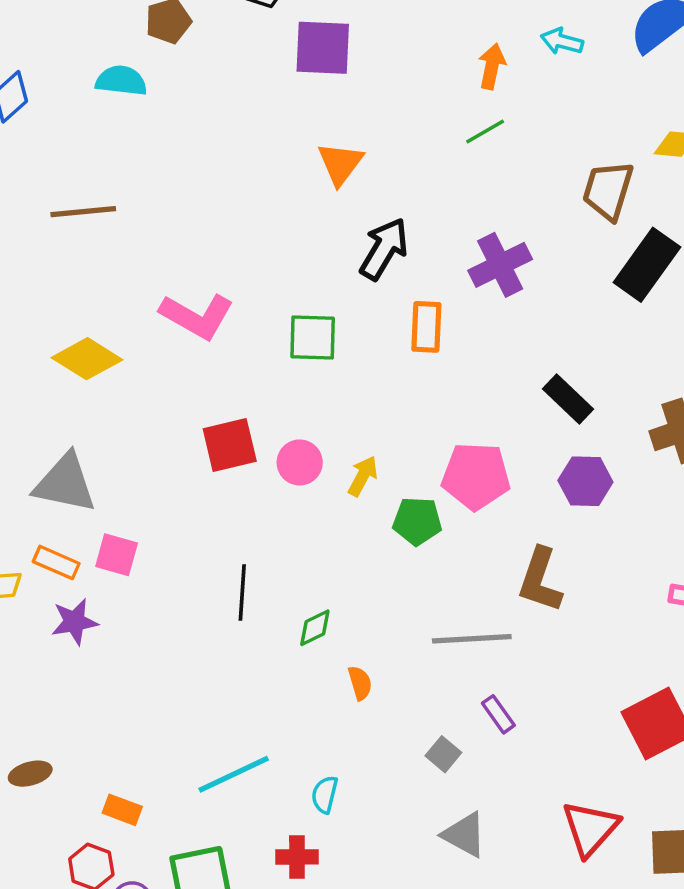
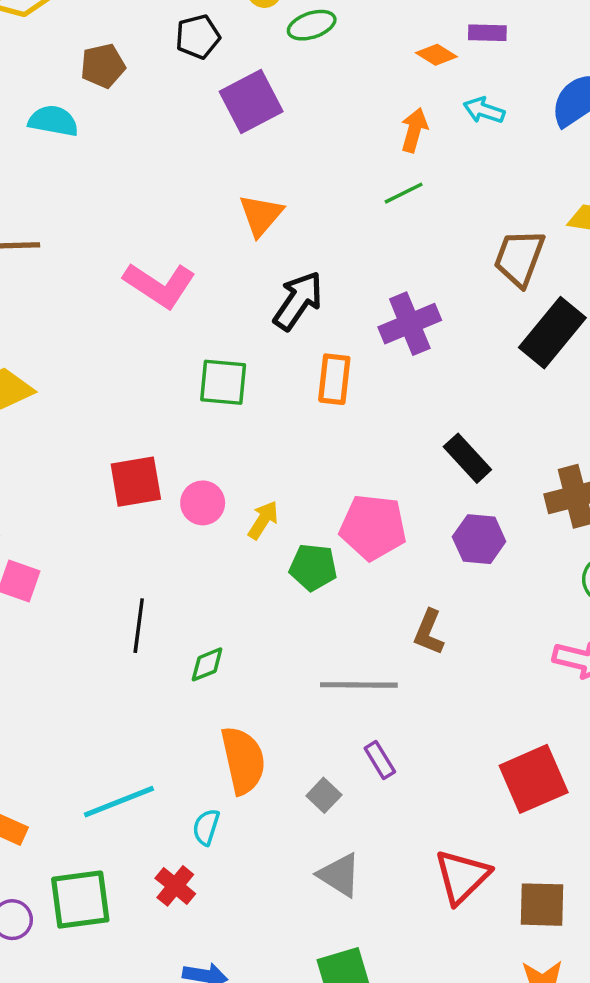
purple square: (323, 48) -> (251, 101), turned -34
pink L-shape: (197, 316) -> (160, 285), moved
brown L-shape: (540, 580) -> (429, 632), size x0.7
orange semicircle: (360, 683) -> (243, 760), moved, size x2.0
red cross: (297, 857) -> (175, 886), turned 36

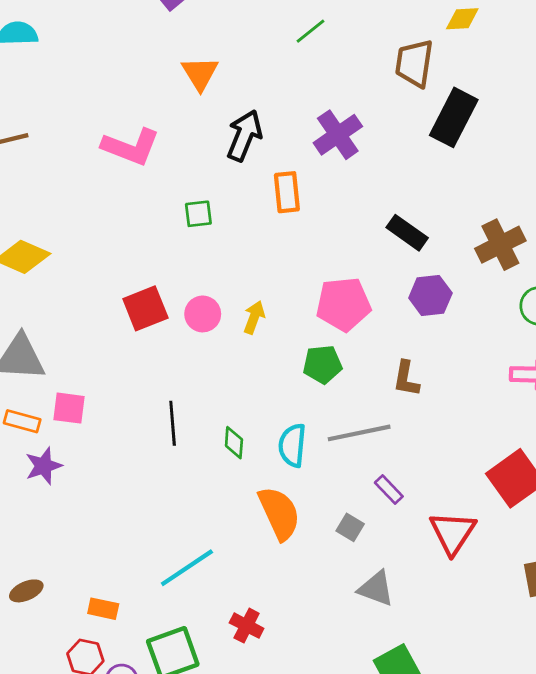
green square: (223, 382) -> (198, 214), size x0.7
green pentagon: (313, 567) -> (323, 364), moved
green diamond: (207, 664) -> (234, 443), turned -52
cyan semicircle: (206, 827) -> (292, 445), moved, size x1.4
red triangle: (462, 877) -> (453, 533), moved

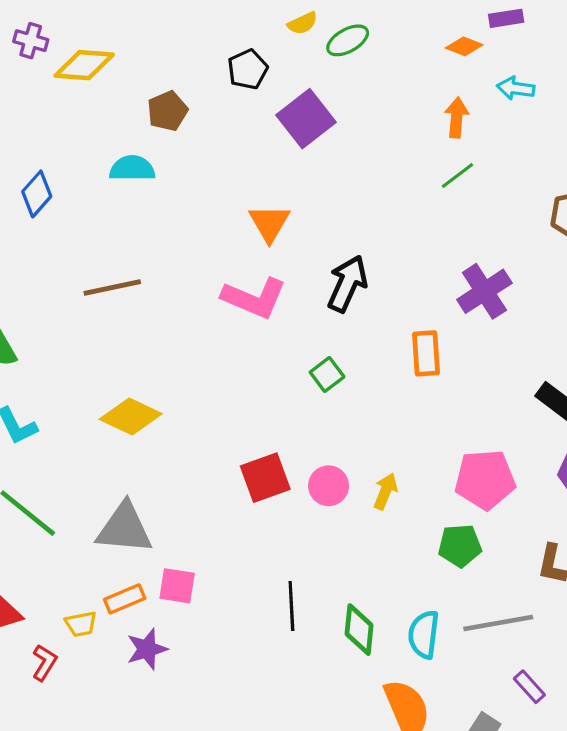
orange triangle: (200, 73) -> (269, 223), moved
black arrow: (244, 136) -> (347, 284), moved
green square: (198, 214) -> (327, 374), turned -32
orange rectangle: (22, 421) -> (125, 599), turned -40
green diamond: (234, 443) -> (359, 630), size x1.4

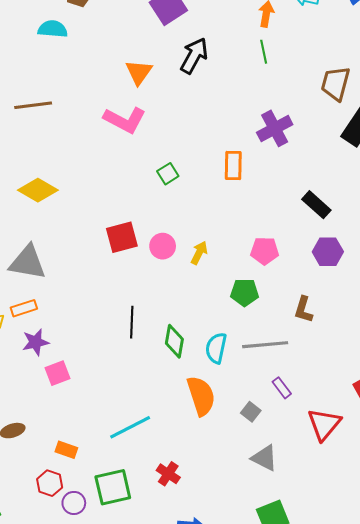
green line: (457, 176) -> (264, 52), turned -70
black arrow: (347, 284) -> (194, 56), moved
pink pentagon: (485, 480) -> (265, 251), size x0.7
pink square: (177, 586) -> (57, 373), moved, turned -35

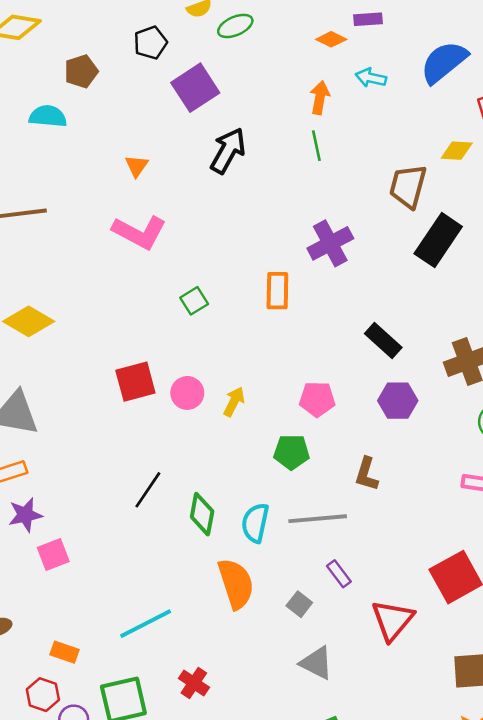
orange triangle: (139, 72) -> (137, 166), moved, size x0.7
black line: (132, 322) -> (148, 490), turned 32

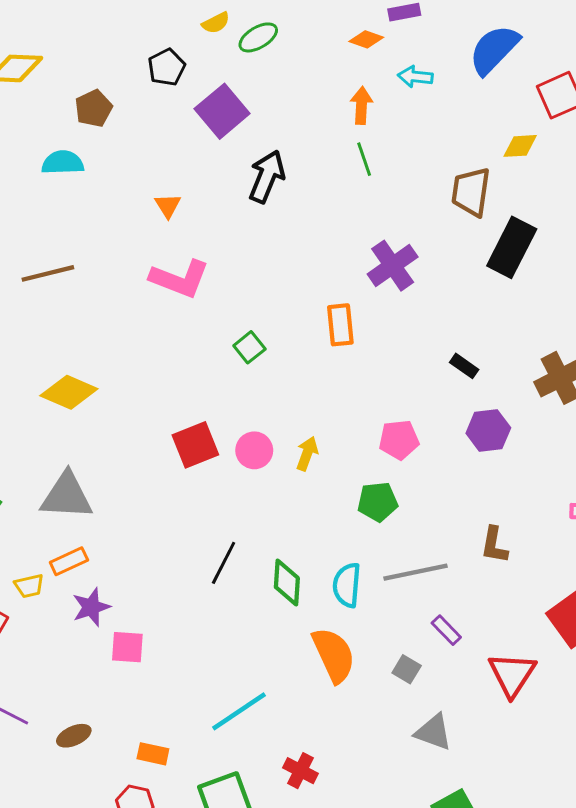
black rectangle: (383, 341) -> (464, 366), size x0.7
brown L-shape: (367, 474) -> (494, 545), moved
pink square: (53, 554) -> (127, 647), turned 32

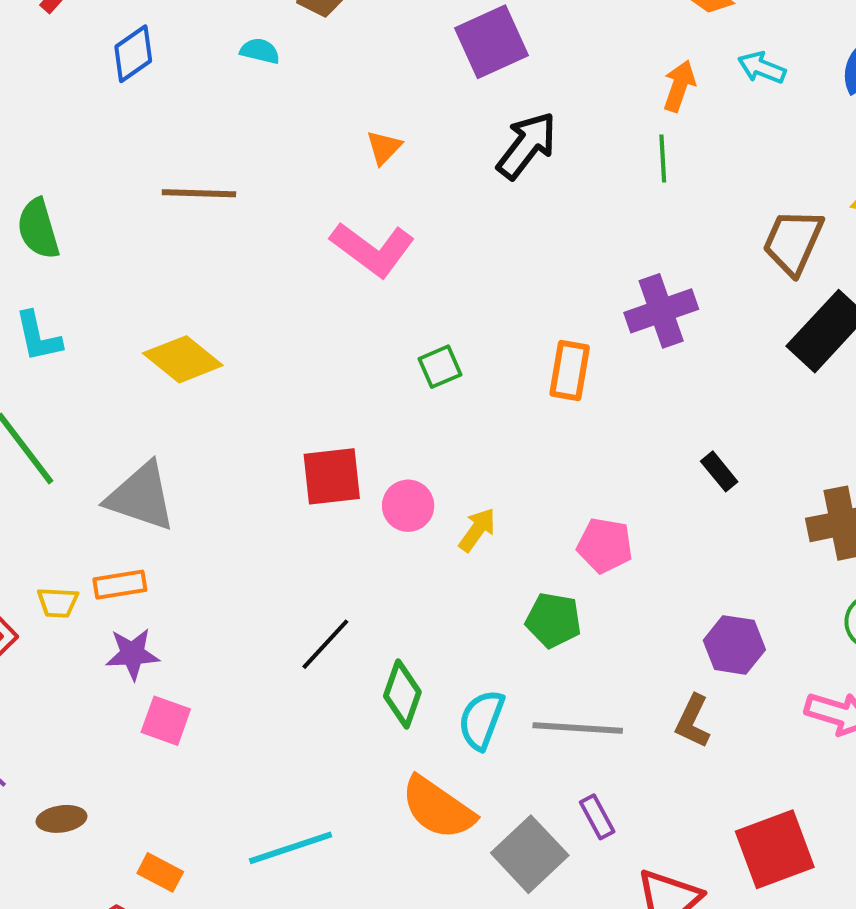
cyan semicircle: (63, 163) -> (260, 51), size x0.7
purple hexagon: (488, 431) -> (734, 645), moved
orange semicircle: (334, 655) -> (438, 808), turned 134
gray square: (407, 669) -> (530, 854), size x1.8

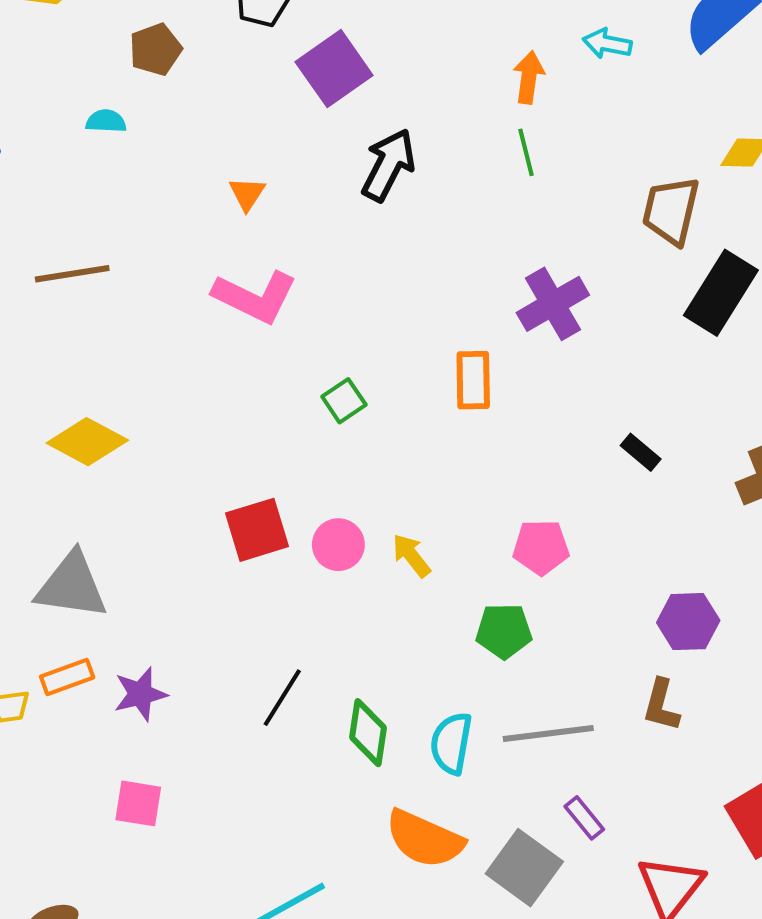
yellow arrow: (477, 530) -> (411, 556), turned -63
purple star: (132, 654) -> (140, 694), moved

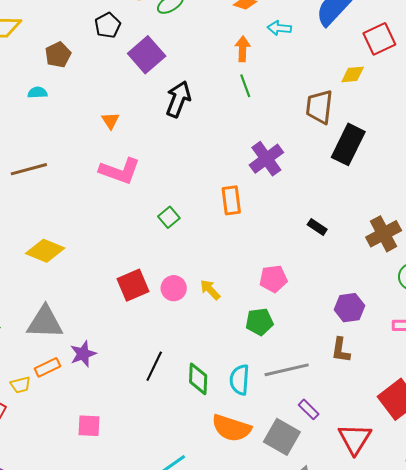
purple star: (140, 694) -> (83, 354), moved

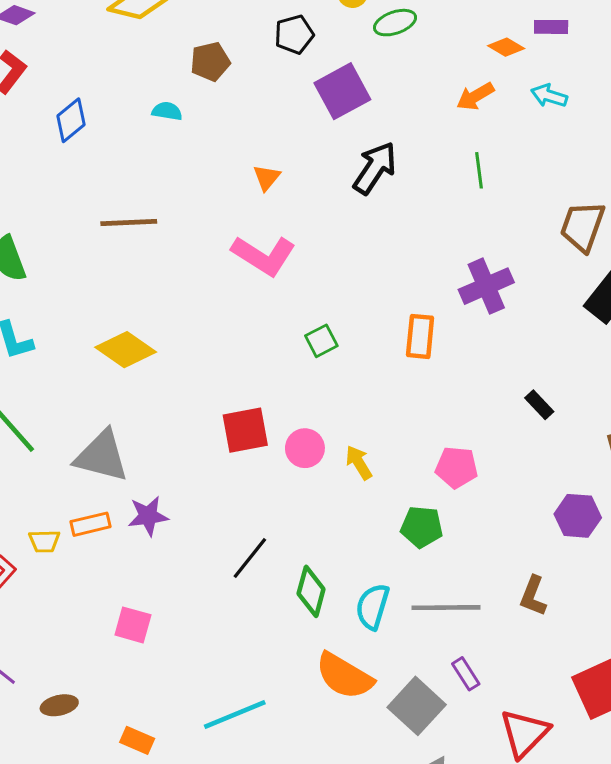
orange arrow: (243, 49) -> (475, 96), moved, turned -135
purple hexagon: (349, 308) -> (578, 516), moved

